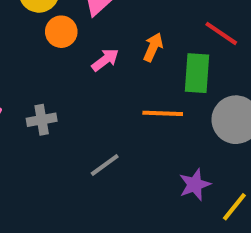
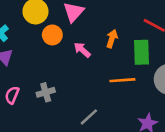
pink arrow: (105, 60) -> (82, 50), turned -96

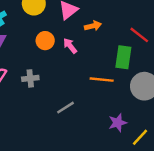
orange circle: (52, 35) -> (45, 41), moved
orange arrow: (112, 39) -> (93, 26), moved, turned 49

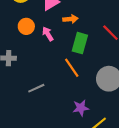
green rectangle: (123, 57) -> (80, 43), moved
orange line: (102, 80) -> (72, 68), turned 42

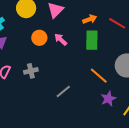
orange arrow: (70, 19) -> (90, 19), moved
orange line: (72, 68) -> (99, 76), moved

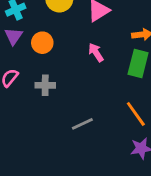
orange circle: (39, 38) -> (42, 43), moved

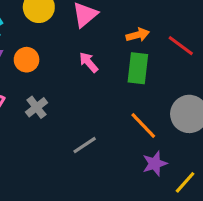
gray cross: (45, 85) -> (36, 107), turned -30

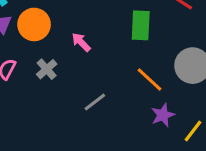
orange circle: (27, 60) -> (34, 24), size x1.4
pink arrow: (89, 62) -> (81, 42), moved

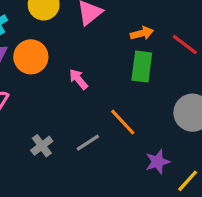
gray cross: (47, 69) -> (42, 146), moved
orange line: (149, 80) -> (123, 122), moved

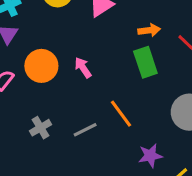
orange circle: (31, 57) -> (41, 66), moved
green rectangle: (142, 67) -> (145, 62), turned -32

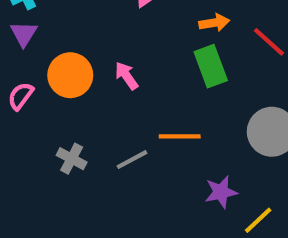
orange line: (121, 114) -> (180, 136), turned -52
gray cross: (41, 128) -> (72, 159), turned -30

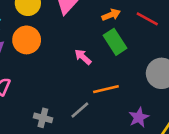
orange circle: (70, 75) -> (27, 40), moved
pink arrow: (126, 76) -> (83, 57), moved

